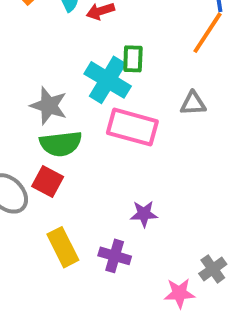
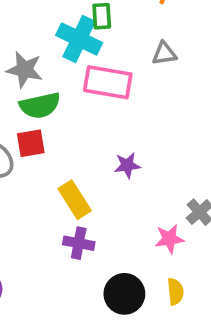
red square: (48, 182) -> (31, 143), turned -32
yellow rectangle: (63, 247) -> (75, 200), moved
purple cross: (115, 256) -> (79, 243), moved

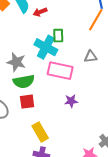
red square: (31, 143) -> (27, 102), moved
purple star: (127, 165) -> (71, 101), moved

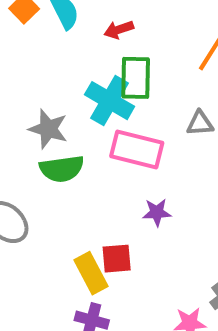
red arrow: (40, 12) -> (119, 30), moved
green rectangle: (58, 36) -> (136, 78), size x1.5
red square: (27, 102) -> (117, 259), moved

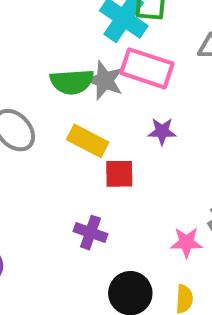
gray star: (48, 129) -> (105, 80), moved
yellow rectangle: (91, 273) -> (88, 141), moved, turned -39

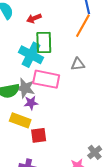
purple star: (162, 131) -> (31, 103), moved

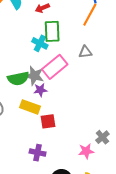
cyan cross: (31, 55) -> (40, 43), size x0.7
pink rectangle: (46, 79) -> (55, 67), turned -50

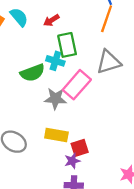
gray triangle: (85, 52) -> (109, 62), size x1.6
green semicircle: (18, 79) -> (32, 73), moved
purple star: (40, 90) -> (72, 161), moved

